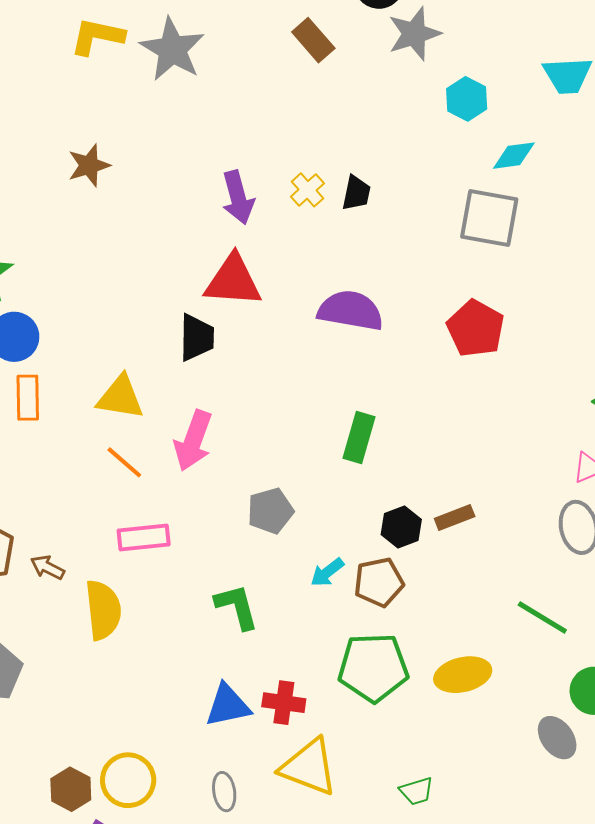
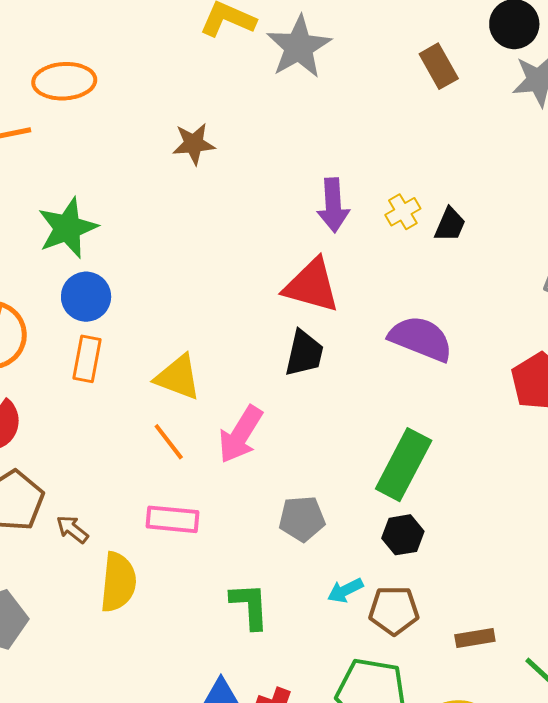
black trapezoid: (197, 338) -> (304, 353), moved
green rectangle: (359, 437) -> (404, 465), size x1.4
brown rectangle: (455, 517) -> (475, 638), moved
black hexagon: (401, 527) -> (403, 535), moved

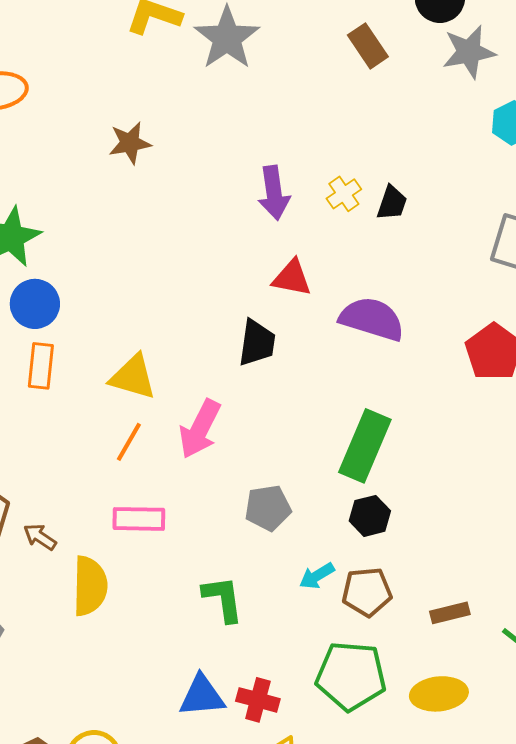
red triangle: (312, 286) -> (292, 278), moved, size x0.7
orange line: (169, 442) -> (129, 442), turned 72

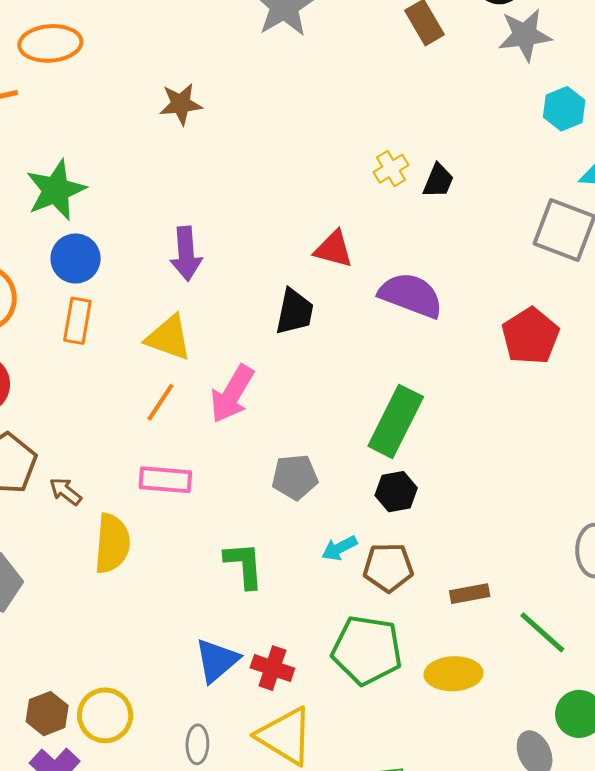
purple arrow: (274, 193) -> (186, 254), moved
blue triangle: (202, 696) -> (217, 660), turned -39

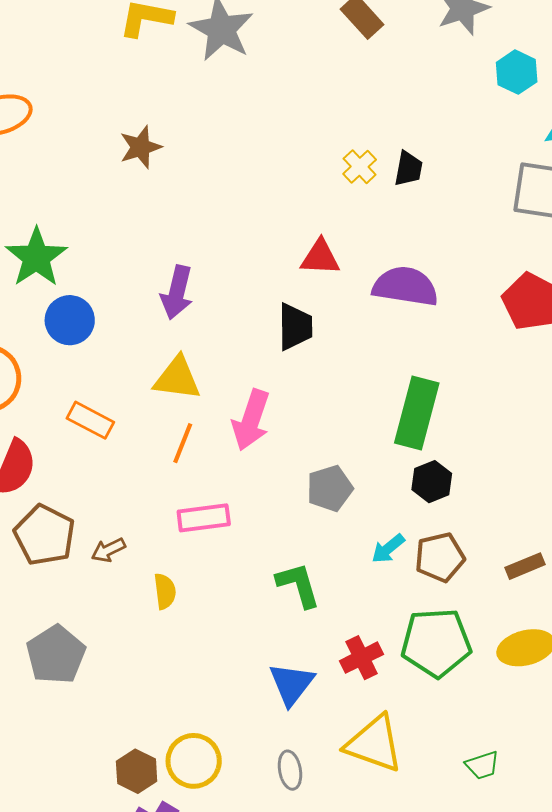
purple arrow: (186, 254) -> (177, 292), turned 30
orange rectangle: (77, 321) -> (90, 420), moved, turned -60
brown arrow: (65, 491) -> (108, 550), turned -52
yellow semicircle: (112, 543) -> (165, 591), size x0.6
red cross: (272, 668) -> (361, 658), moved, turned -33

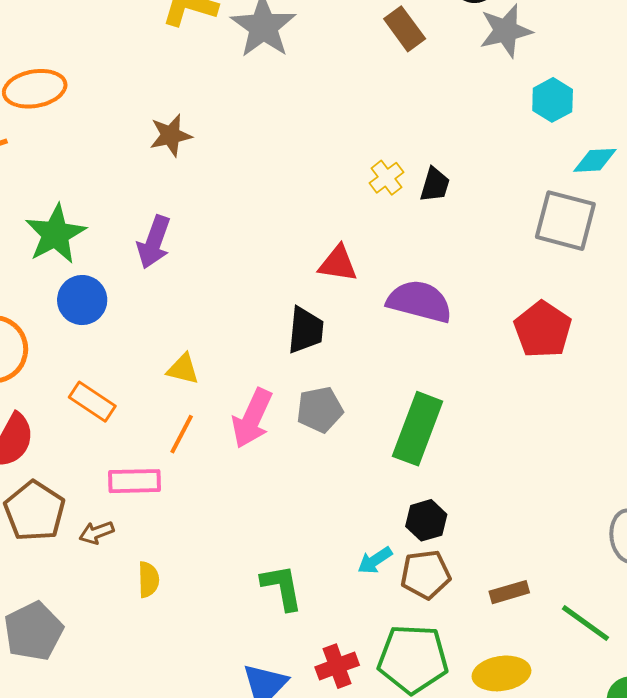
purple arrow: (177, 292) -> (154, 242), moved
yellow triangle: (177, 378) -> (183, 369), size x0.7
black hexagon: (432, 482) -> (426, 520), moved
gray pentagon: (330, 488) -> (320, 410), moved
pink rectangle: (204, 518) -> (134, 481), moved

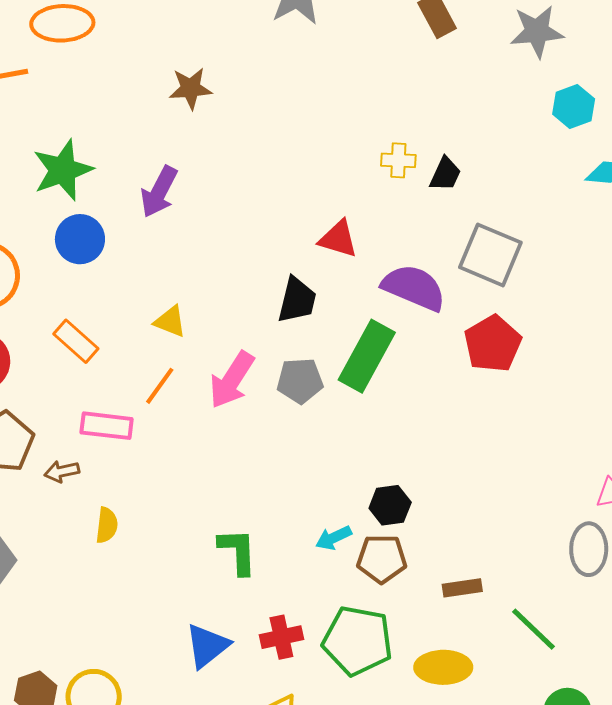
yellow cross: (386, 178) -> (398, 160), turned 32
gray square: (565, 221) -> (490, 255), moved
red pentagon: (543, 330) -> (493, 344), moved
green rectangle: (418, 429) -> (367, 356), moved

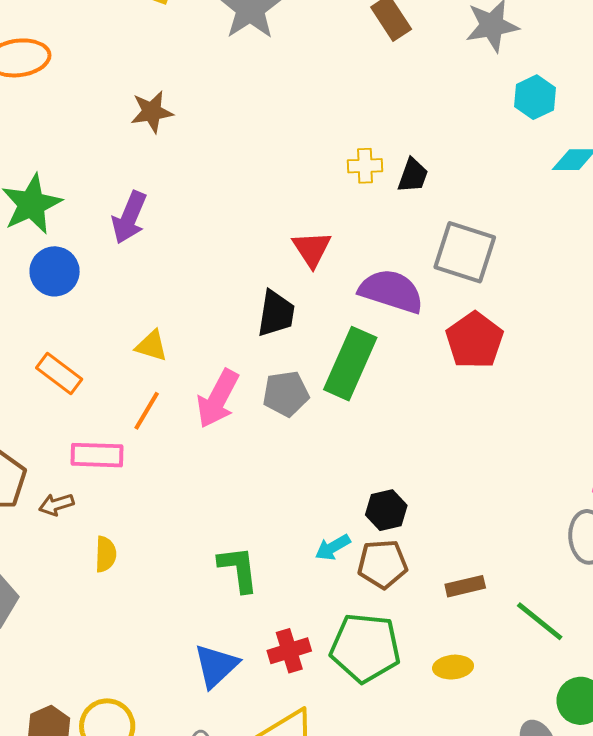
red triangle: (338, 239) -> (312, 249), turned 45
yellow ellipse: (443, 667) -> (453, 667), size x0.7

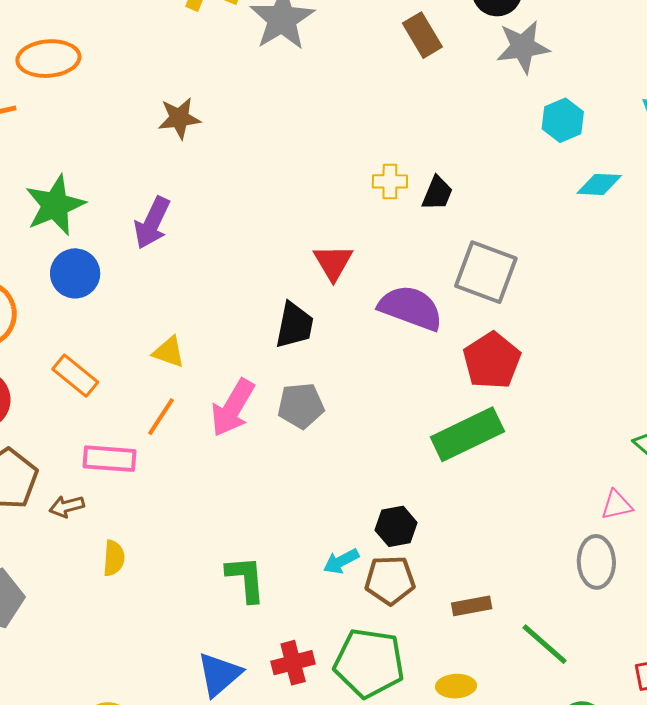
green rectangle: (350, 364) -> (467, 434), moved, turned 38

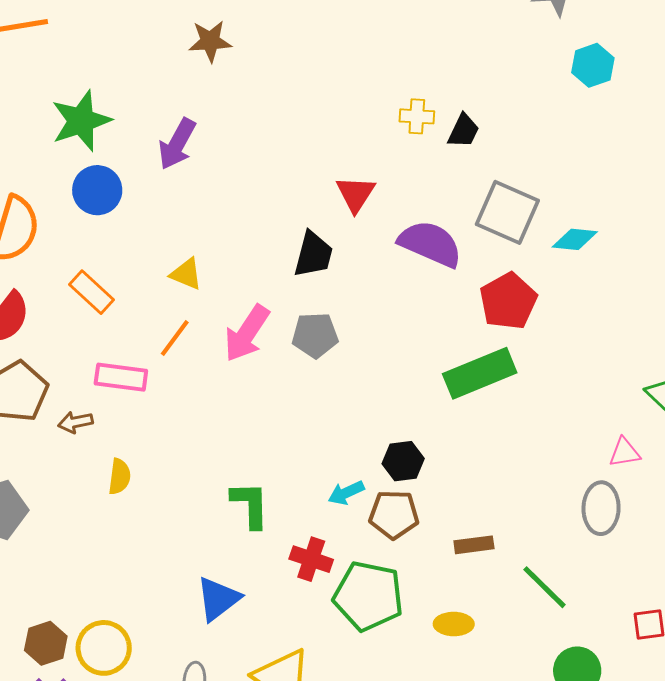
cyan diamond: (599, 184) -> (575, 239), moved
red cross: (293, 663) -> (311, 559), moved, turned 30

